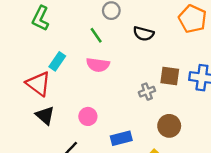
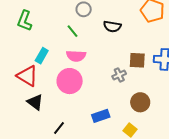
pink circle: (88, 116) -> (70, 81), moved, size x1.6

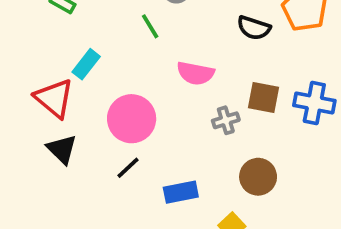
black semicircle: (112, 26) -> (254, 28), moved
pink semicircle: (76, 56) -> (195, 73), moved
black line: (59, 128) -> (128, 168), moved

